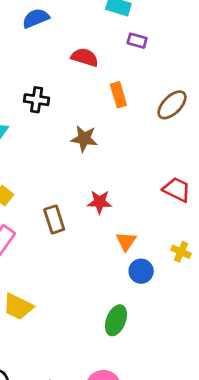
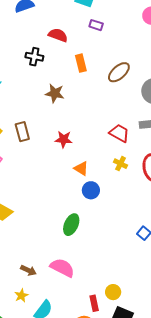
black cross: (37, 100) -> (34, 57), moved
brown rectangle: (54, 219) -> (22, 132), moved
orange triangle: (126, 241) -> (81, 168), turned -35
yellow cross: (181, 252) -> (120, 164), moved

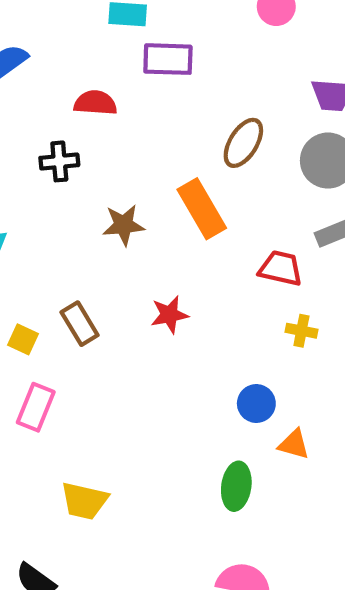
purple rectangle: (96, 25) -> (168, 59), size x1.6
orange rectangle: (81, 63) -> (202, 209), moved, size x1.5
orange triangle: (81, 168) -> (294, 444), moved

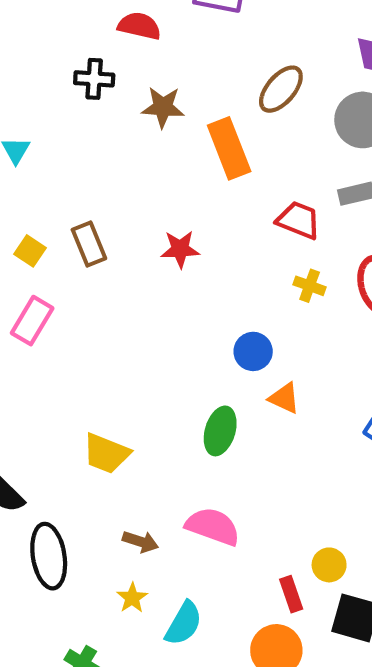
brown star: (124, 225) -> (163, 107), moved
yellow trapezoid: (84, 501) -> (106, 453), moved

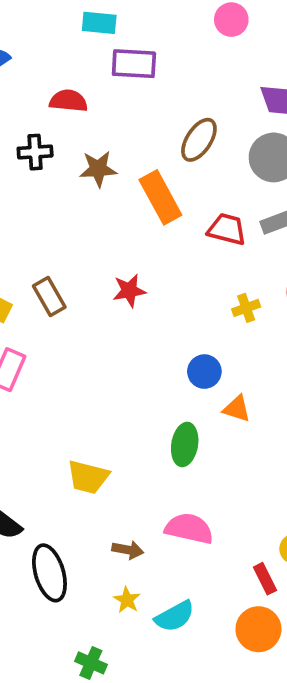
red trapezoid: (299, 220) -> (227, 229), moved
yellow cross: (310, 286) -> (246, 308), turned -32
cyan semicircle: (184, 623) -> (175, 616), turned 39

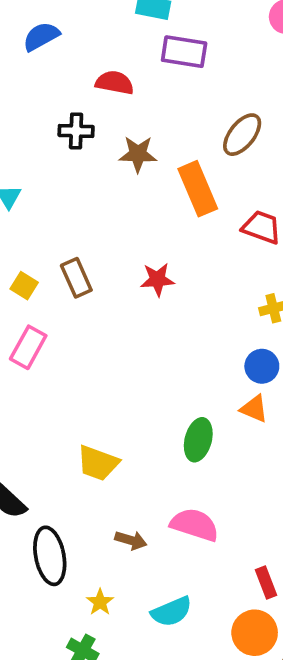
blue circle: (204, 372) -> (262, 366), moved
yellow star: (127, 600) -> (100, 602), moved

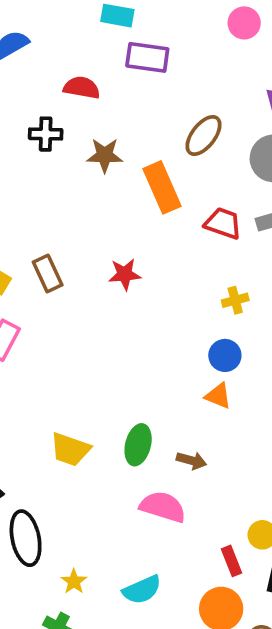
green ellipse: (198, 440) -> (138, 445), moved
brown arrow: (131, 540) -> (192, 461), moved

